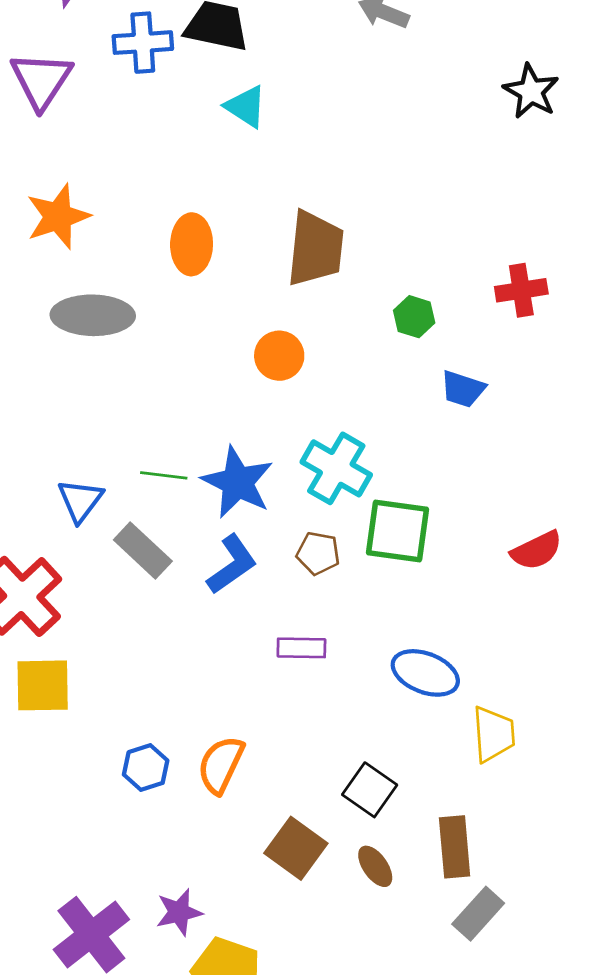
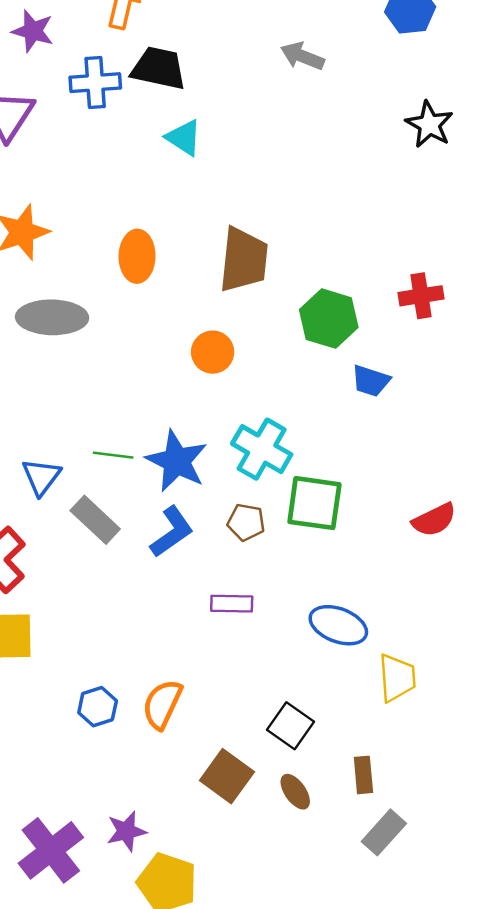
green hexagon: (414, 317) -> (329, 319), size x1.6
brown rectangle: (455, 847) -> (363, 775), size x0.7

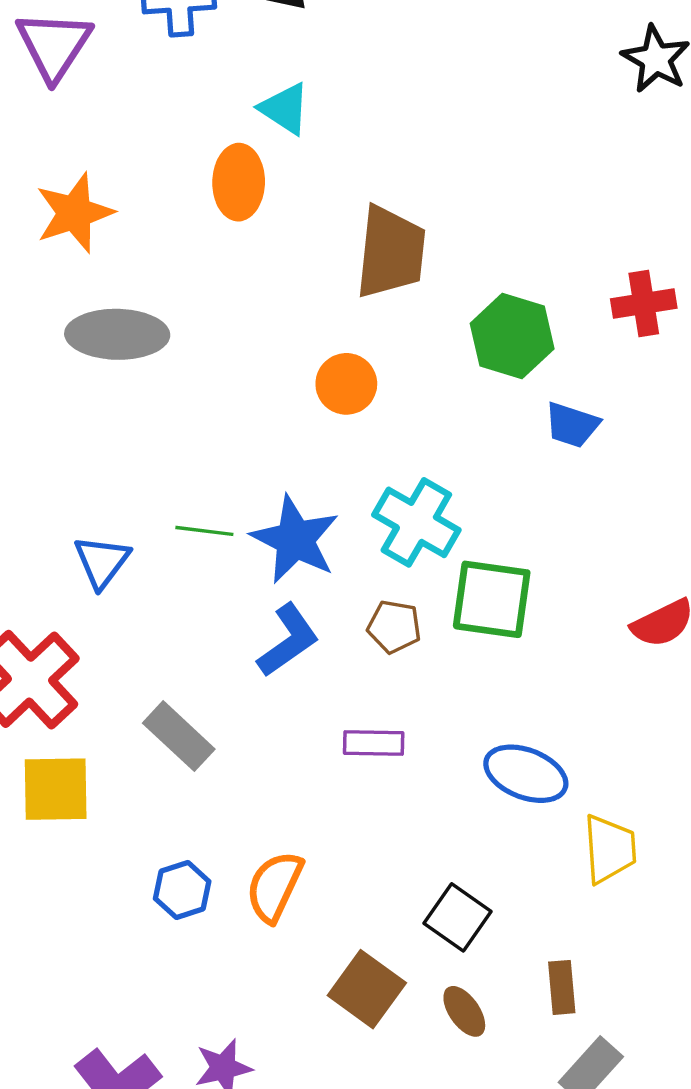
cyan triangle: (184, 138) -> (285, 109), moved
orange ellipse: (137, 256) -> (239, 182), moved
gray rectangle: (95, 520) -> (179, 736), moved

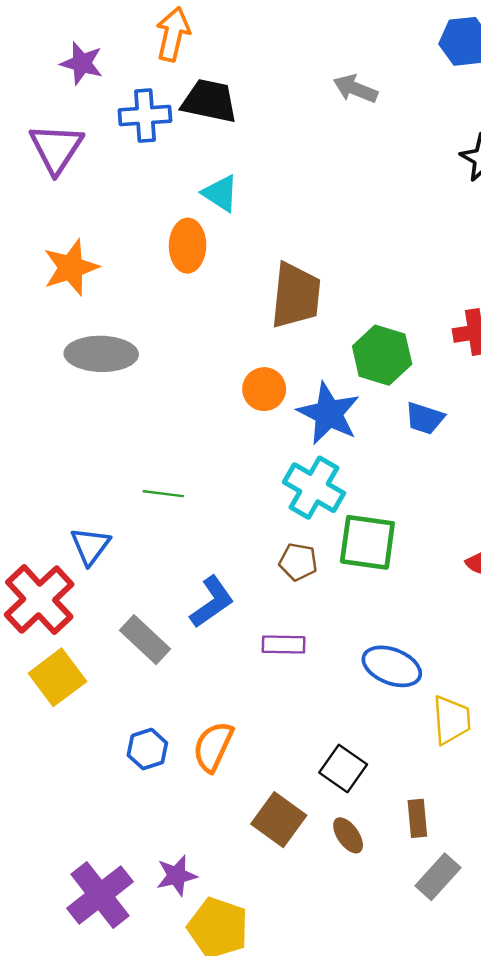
blue star: (295, 539) -> (329, 413), moved
blue triangle: (102, 562) -> (90, 546), moved
blue L-shape: (288, 640) -> (212, 602), moved
yellow square: (56, 789) -> (57, 677), turned -36

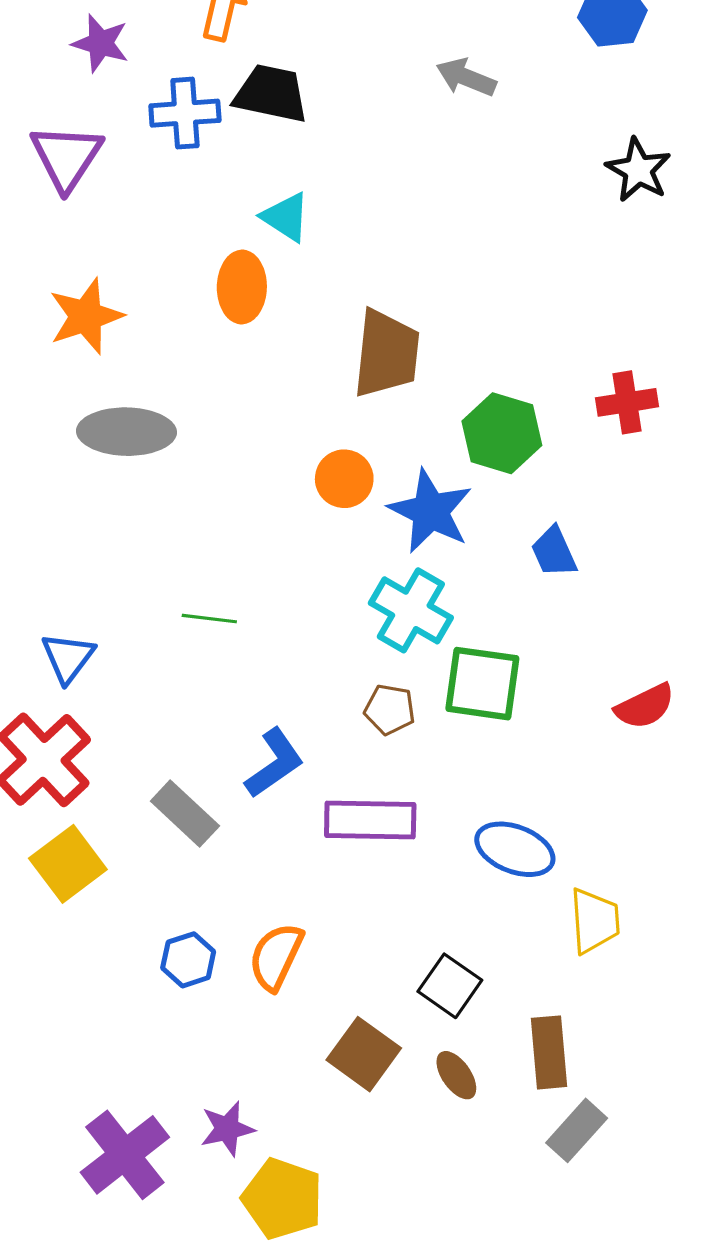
blue trapezoid: (425, 418) -> (554, 552), moved, turned 48
blue triangle: (90, 546) -> (68, 658), moved
purple rectangle: (284, 644) -> (370, 820), size x1.6
brown rectangle: (417, 818) -> (549, 1052), size x1.4

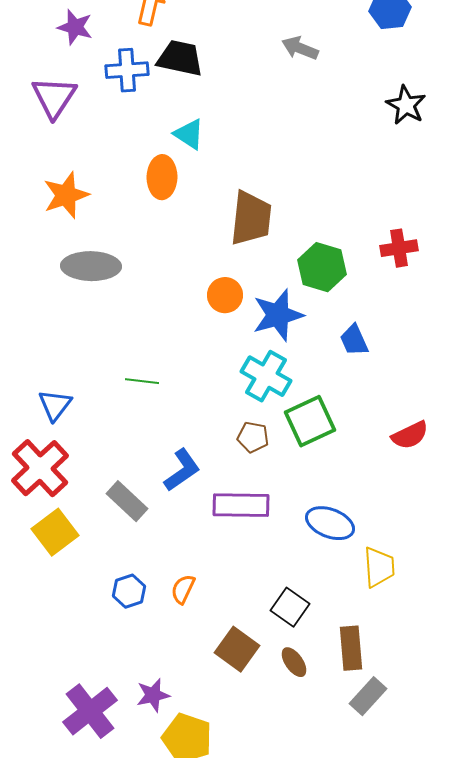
blue star: (430, 511) -> (278, 315), turned 30
green square: (482, 684) -> (310, 421), turned -33
orange semicircle: (276, 957) -> (183, 589), size x0.7

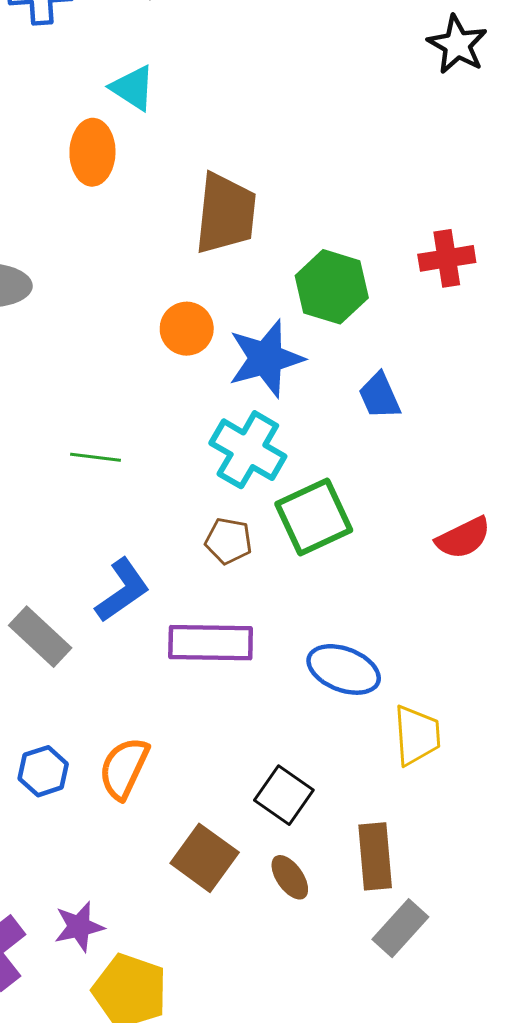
green line: (142, 381) -> (95, 457), moved
orange semicircle: (183, 589) -> (124, 768), size x1.4

